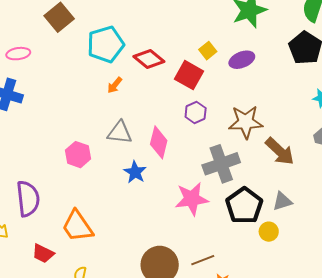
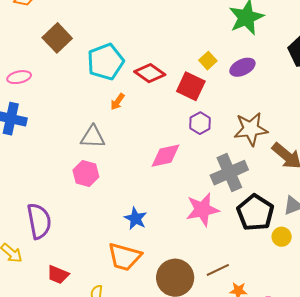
gray triangle: (120, 132) -> (93, 137), moved
pink diamond: (159, 142) -> (165, 156), turned 68
blue star: (135, 172) -> (136, 218), moved
orange trapezoid: (77, 226) -> (125, 257), moved, turned -36

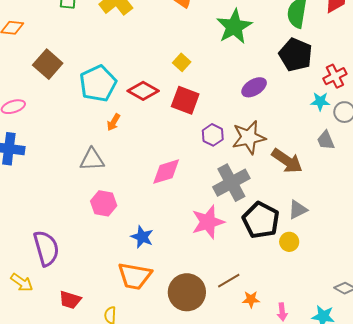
yellow square: (208, 61) -> (182, 62), moved
purple ellipse: (242, 67) -> (254, 87), moved
purple hexagon: (200, 123) -> (213, 135), moved
pink hexagon: (86, 174) -> (104, 203), moved

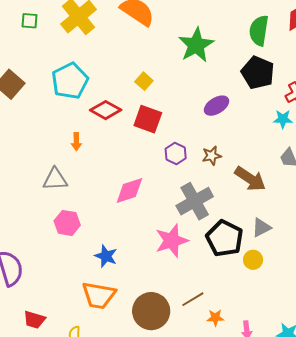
cyan pentagon: (98, 83) -> (70, 81), moved
orange arrow: (114, 122) -> (76, 142), turned -30
brown star: (249, 137) -> (212, 156), size x0.6

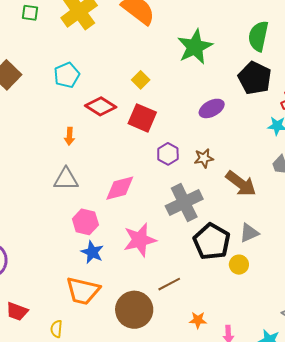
cyan pentagon: (70, 81) -> (67, 75), size x0.7
gray triangle: (55, 179) -> (66, 179), moved
pink hexagon: (67, 223) -> (85, 222), moved
pink star: (172, 241) -> (140, 240), moved
brown line: (193, 299) -> (169, 284), moved

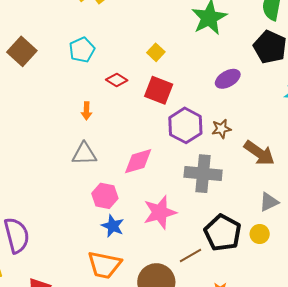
red diamond: (101, 106) -> (117, 80), size x0.7
purple hexagon: (168, 154) -> (185, 125), size x1.6
gray cross: (184, 202) -> (203, 174), turned 33
black pentagon: (212, 242) -> (223, 233), moved

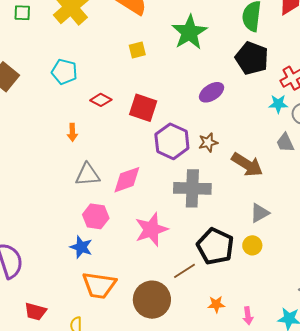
cyan pentagon: (82, 50) -> (64, 72), turned -30
yellow square: (156, 52) -> (137, 50), moved, turned 36
gray triangle: (84, 154) -> (88, 175), moved
blue star: (113, 226) -> (81, 247), moved

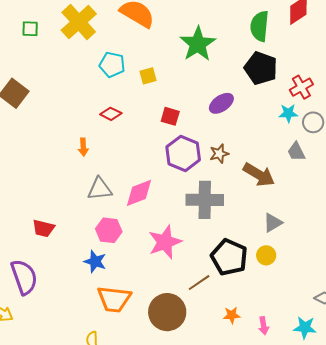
yellow square: (137, 50) -> (148, 76), moved
cyan pentagon: (64, 72) -> (112, 65), moved
red square: (143, 108) -> (170, 116), moved, size x0.7
red trapezoid: (35, 311) -> (43, 228), moved

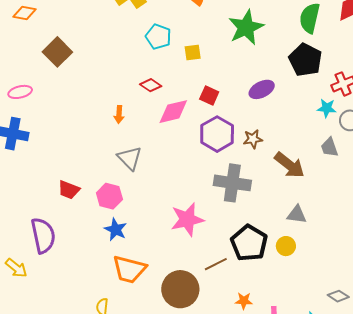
gray triangle: (100, 189) -> (130, 158), turned 44
pink diamond: (139, 193) -> (173, 112), moved
gray triangle: (273, 223) -> (297, 215), turned 30
pink hexagon: (109, 230) -> (109, 196), moved

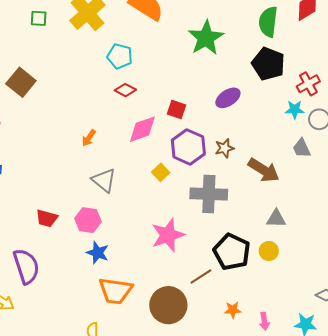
yellow square: (193, 53) -> (161, 172), moved, turned -30
red diamond: (151, 85) -> (125, 90), moved
orange arrow: (119, 115) -> (89, 138), turned 36

